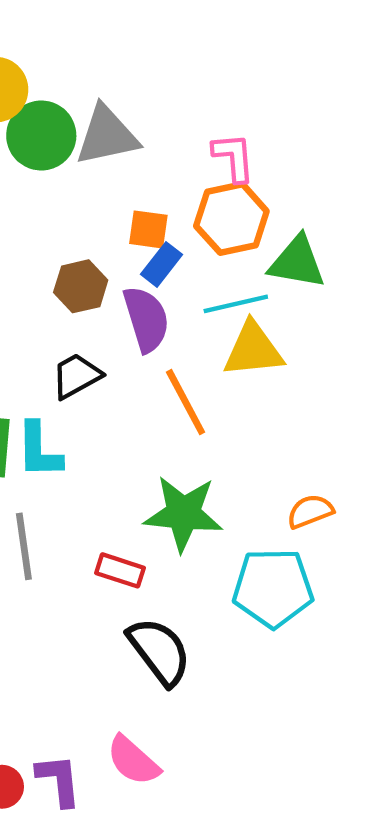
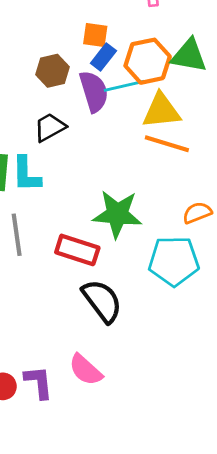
orange hexagon: (231, 219) -> (148, 61), moved
cyan line: (236, 304) -> (124, 86), moved
orange line: (186, 402) -> (167, 144), moved, turned -45
red rectangle: (120, 570) -> (77, 250), size x1.4

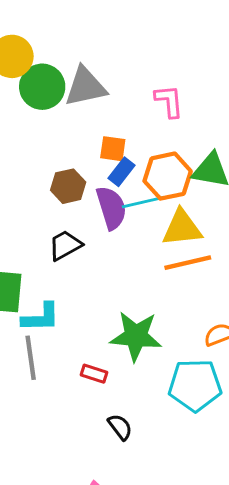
orange line: (167, 144) -> (188, 263), turned -30
cyan L-shape: (26, 174) -> (41, 317), moved, turned -90
red rectangle: (77, 250) -> (94, 374), size x0.6
black semicircle: (102, 301) -> (120, 427), size x0.6

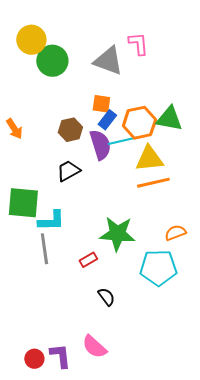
gray triangle: (85, 87) -> (108, 61), moved, turned 32
pink L-shape: (169, 101) -> (138, 44), moved
red rectangle: (94, 374) -> (88, 260), turned -48

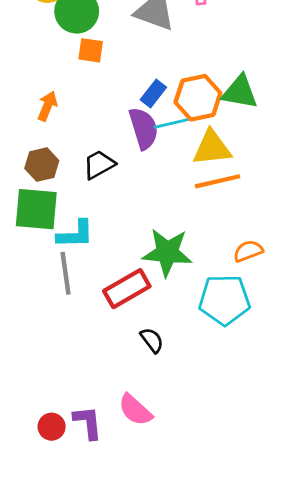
orange square: (101, 104) -> (91, 50), moved
orange arrow: (14, 129) -> (47, 106), moved, turned -125
brown hexagon: (70, 130) -> (42, 165), moved
red rectangle: (88, 260) -> (127, 289), size x1.8

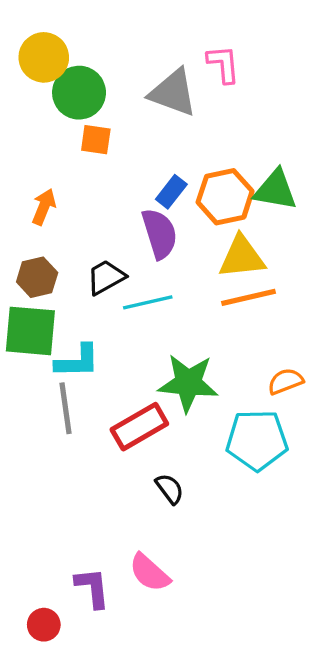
cyan line: (174, 123) -> (148, 302), moved
red circle: (52, 427) -> (44, 625), moved

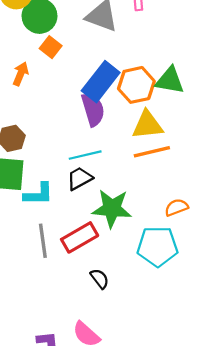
orange square: (96, 140) -> (51, 47), turned 30
blue rectangle: (171, 192) -> (101, 82), size x1.8
orange arrow: (44, 207) -> (21, 74), moved
black trapezoid: (106, 277) -> (80, 178), moved
gray line: (66, 408) -> (43, 241), moved

